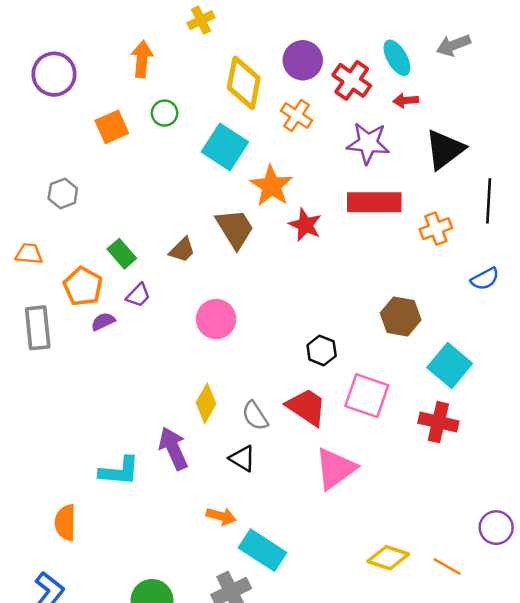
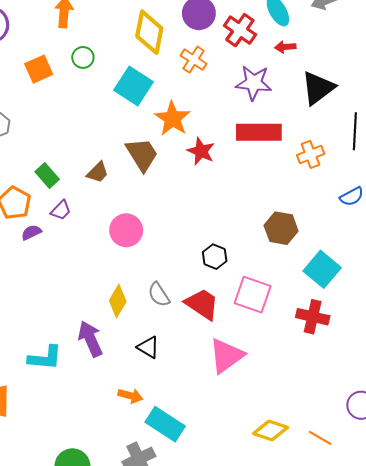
gray semicircle: (255, 416) -> (159, 295), moved

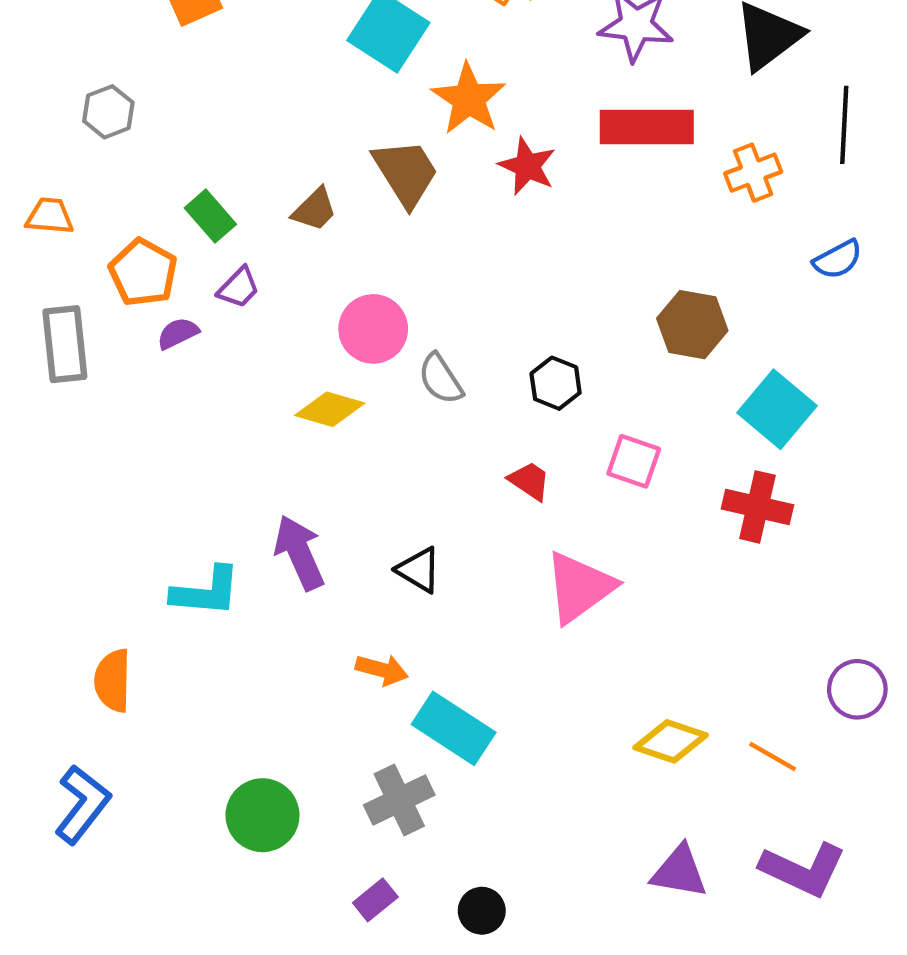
gray semicircle: (159, 295) -> (440, 379), moved
pink square: (253, 295) -> (634, 461), size x0.7
yellow diamond: (118, 301) -> (330, 409), moved, turned 76
red trapezoid: (202, 304) -> (530, 481), size x0.6

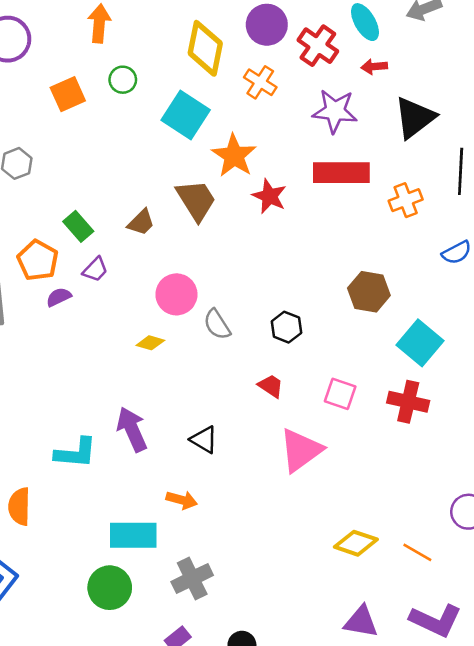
yellow diamond: (330, 409) -> (150, 343), size x0.7
pink square: (634, 461) -> (340, 394), moved
cyan rectangle: (454, 728) -> (133, 535), moved, turned -33

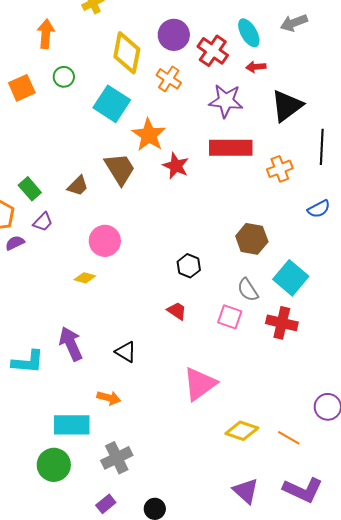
gray semicircle: (217, 325) -> (248, 290), moved
pink triangle: (301, 450) -> (200, 384), moved
purple triangle: (361, 622) -> (246, 491), turned 32

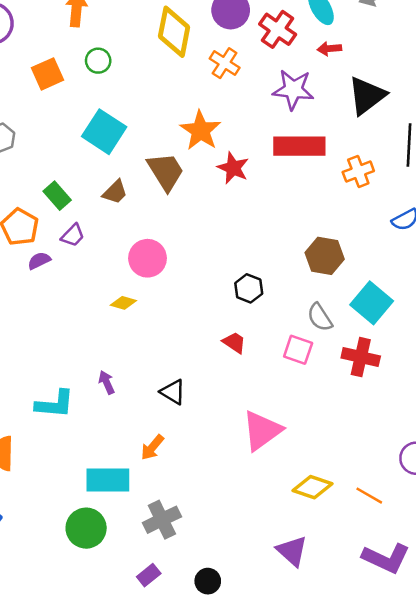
cyan square: (112, 104) -> (104, 132), moved
purple arrow: (71, 344) -> (107, 382), size x0.6
orange arrow: (109, 398) -> (152, 447), turned 115
purple triangle: (246, 491) -> (292, 551), moved

